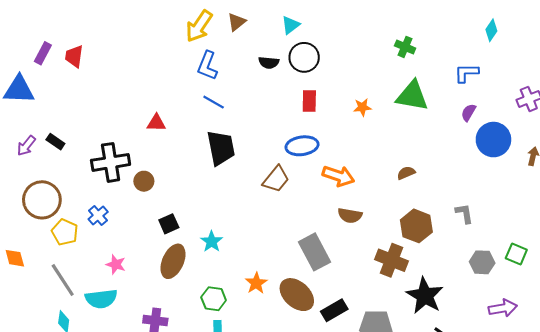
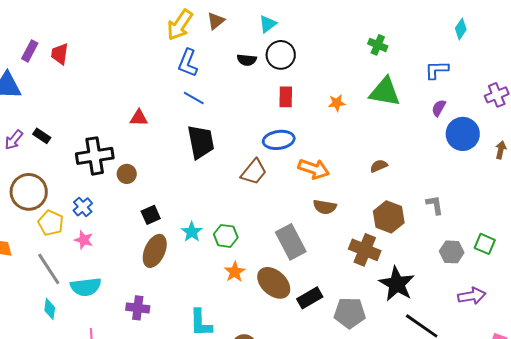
pink star: (116, 264) -> (84, 240), moved
green hexagon: (214, 299) -> (226, 236), moved

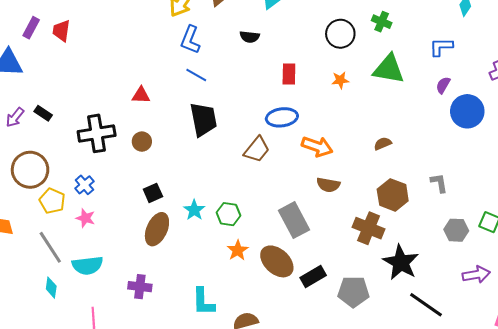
black circle: (281, 55) -> (340, 34), moved
brown circle: (127, 174) -> (142, 142), moved

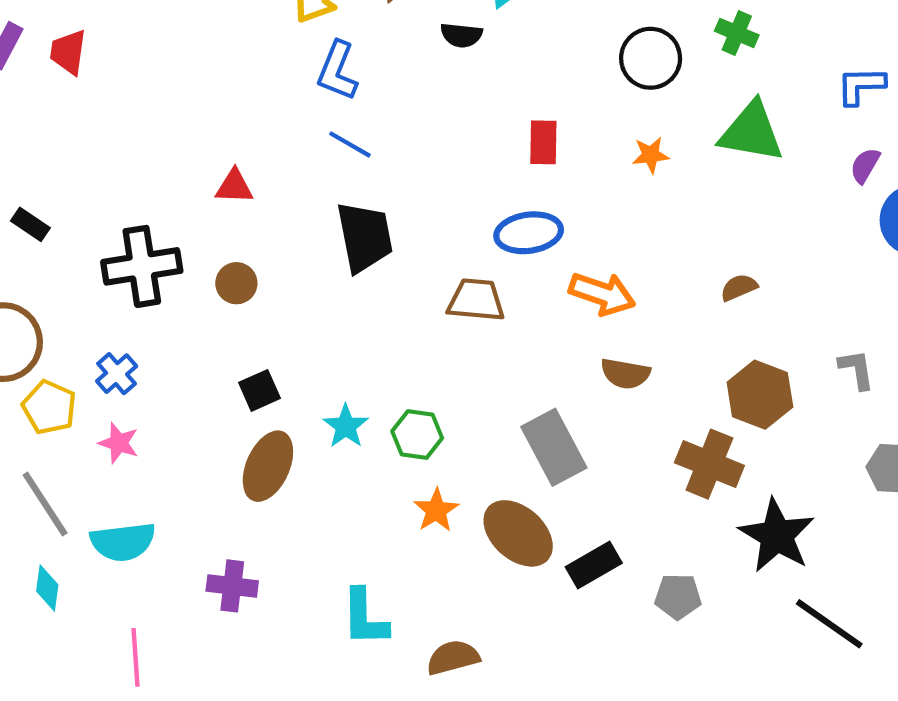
black semicircle: (250, 37) -> (461, 35), moved
brown trapezoid: (257, 150) -> (476, 300), turned -124
gray pentagon: (353, 292) -> (678, 596), size x0.7

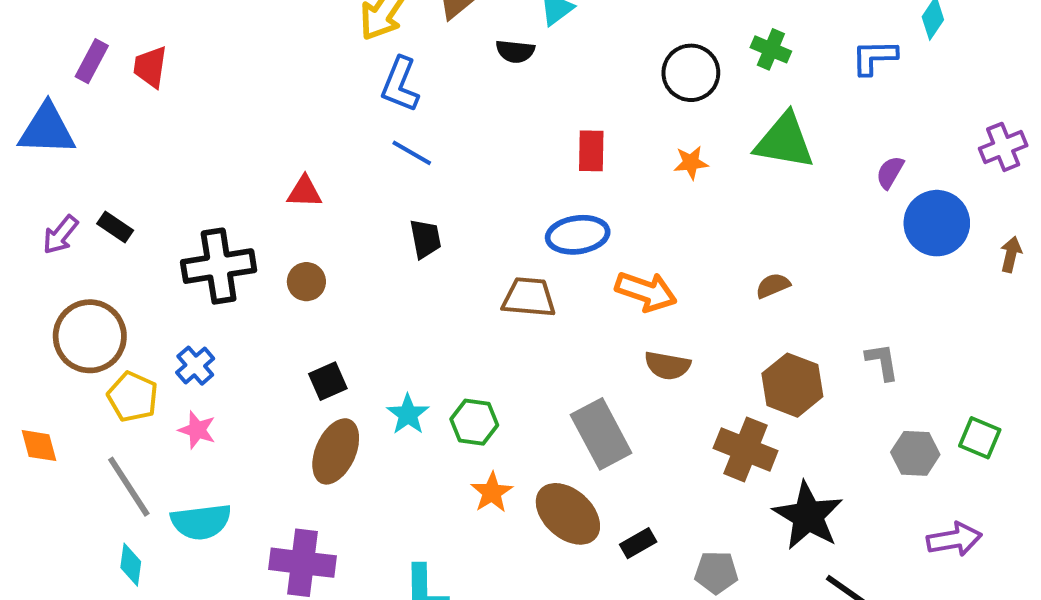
blue L-shape: (861, 86) -> (874, 57), moved
black trapezoid: (365, 237) -> (425, 239), size x0.6
black rectangle: (594, 565) -> (638, 543), size x0.7
purple cross: (232, 586) -> (303, 563), size x1.4

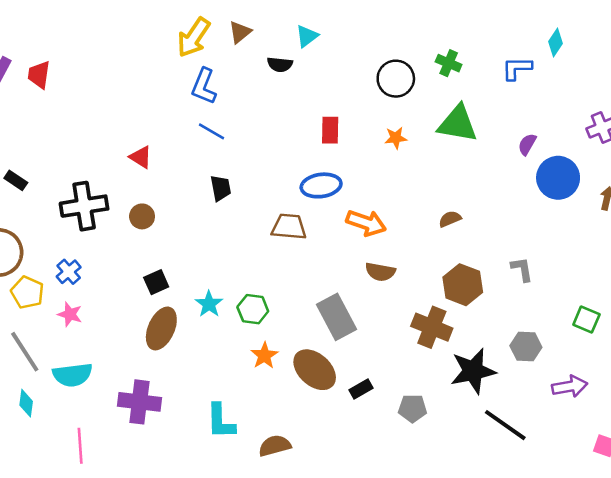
red triangle: (304, 192) -> (141, 157), turned 30
gray hexagon: (915, 453) -> (526, 347), moved
black star: (808, 516) -> (473, 371), turned 30

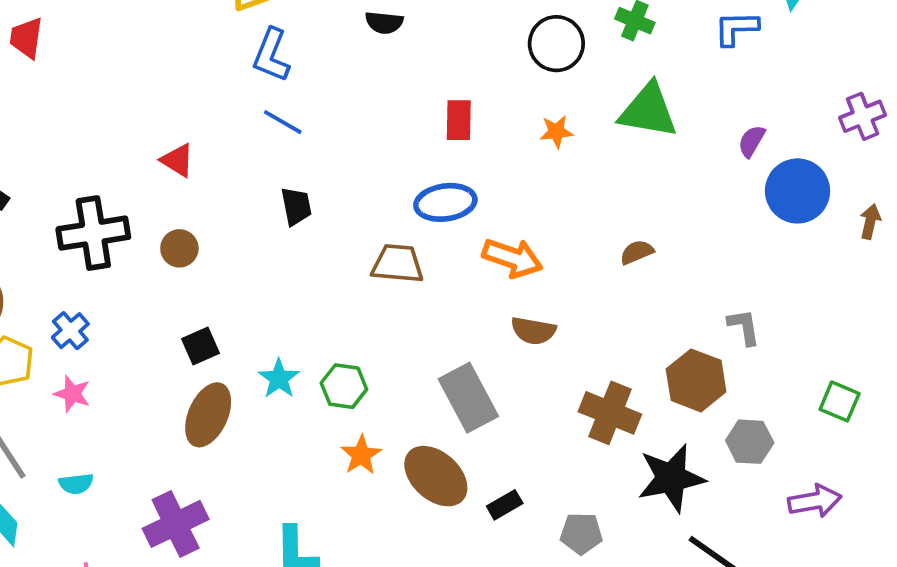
brown hexagon: (463, 285) -> (696, 380), moved
cyan semicircle: (72, 375) -> (76, 484), size x0.6
purple cross: (139, 402) -> (176, 524), turned -33

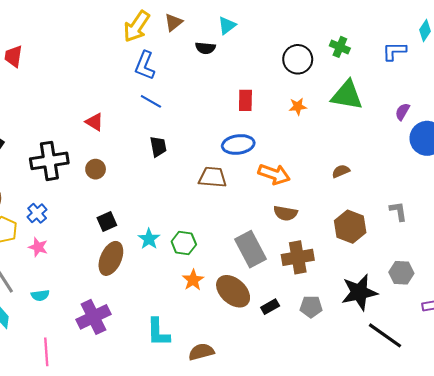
brown hexagon: (696, 380) -> (350, 227), moved
brown cross: (610, 413) -> (298, 257), moved, turned -32
gray pentagon: (581, 533) -> (311, 307), moved

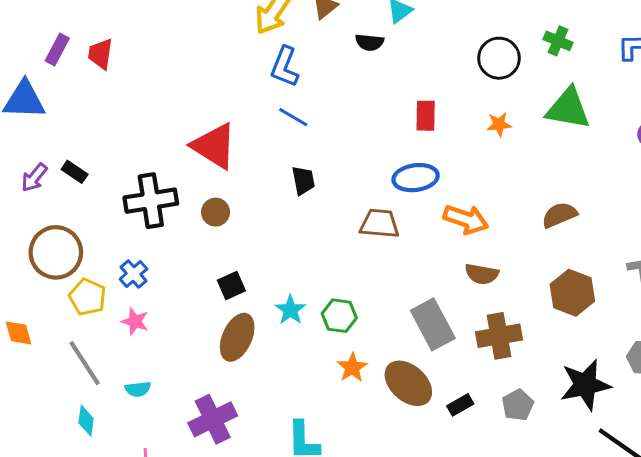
red triangle: (95, 122) -> (214, 146), size x1.8
brown semicircle: (341, 171) -> (559, 215), size x1.4
gray pentagon: (311, 307) -> (518, 405), turned -30

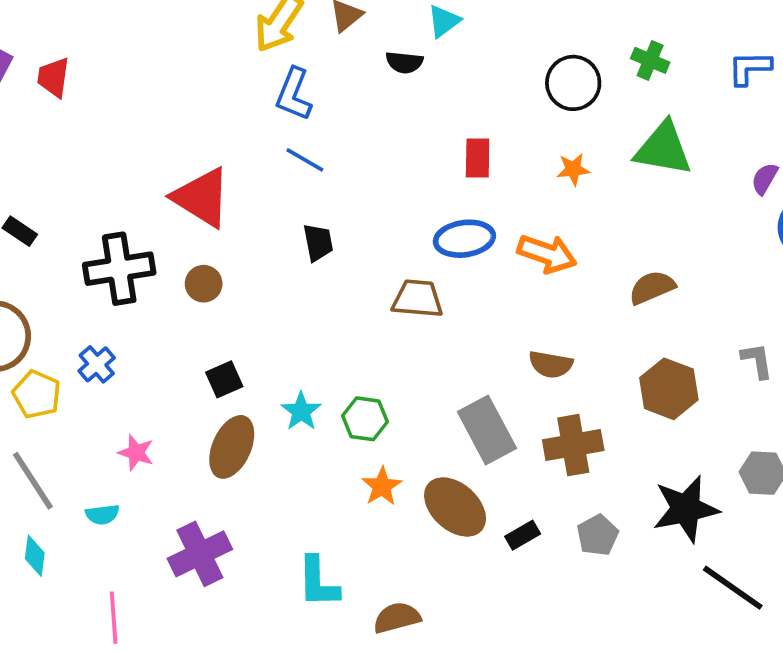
orange arrow: (466, 219) -> (547, 254), moved
pink star: (135, 321) -> (136, 453), moved

